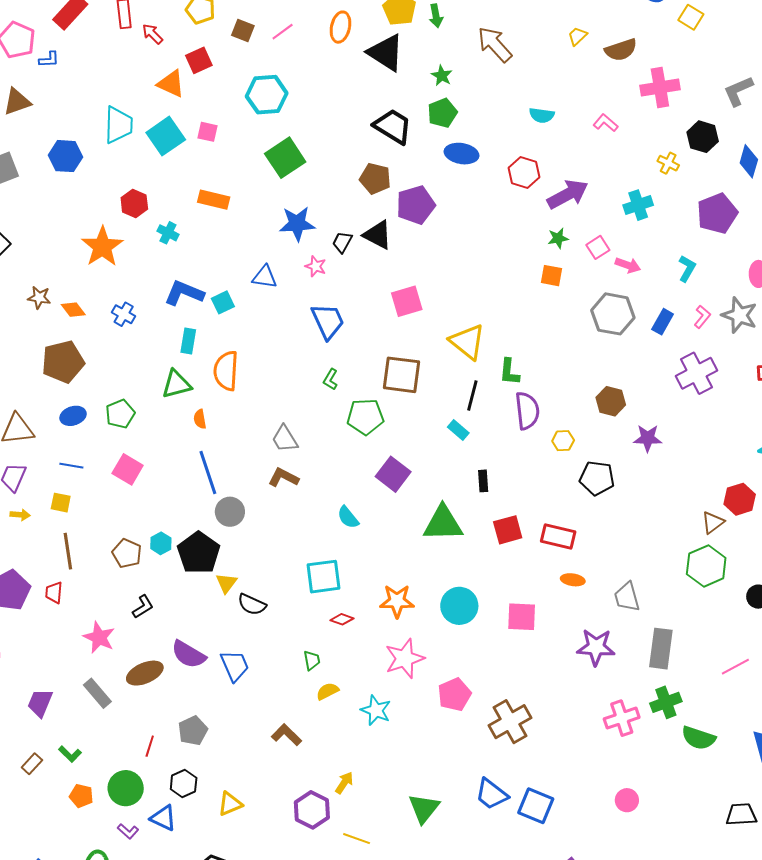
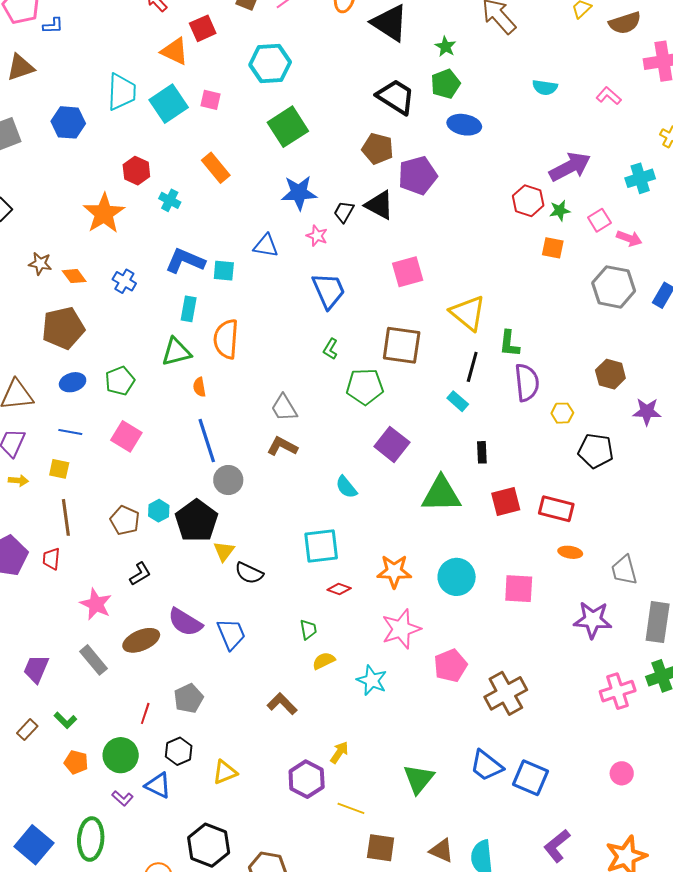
red hexagon: (524, 173) -> (528, 201), moved
orange rectangle: (214, 200) -> (216, 168), turned 36
cyan square: (223, 302) -> (224, 271), turned 30

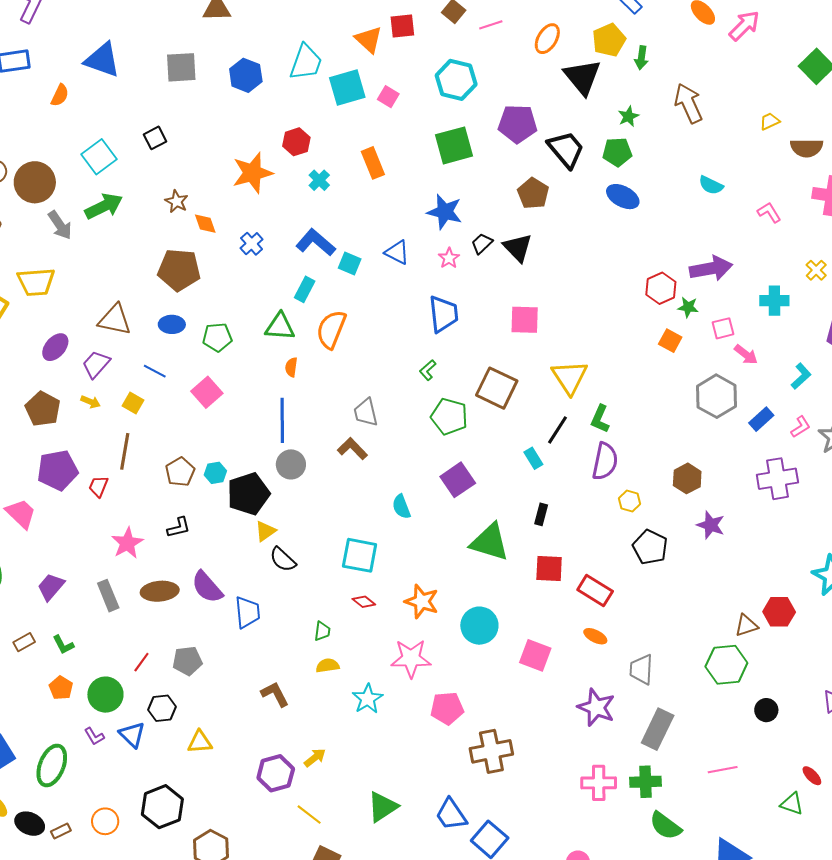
purple pentagon: (418, 175) -> (518, 124), moved

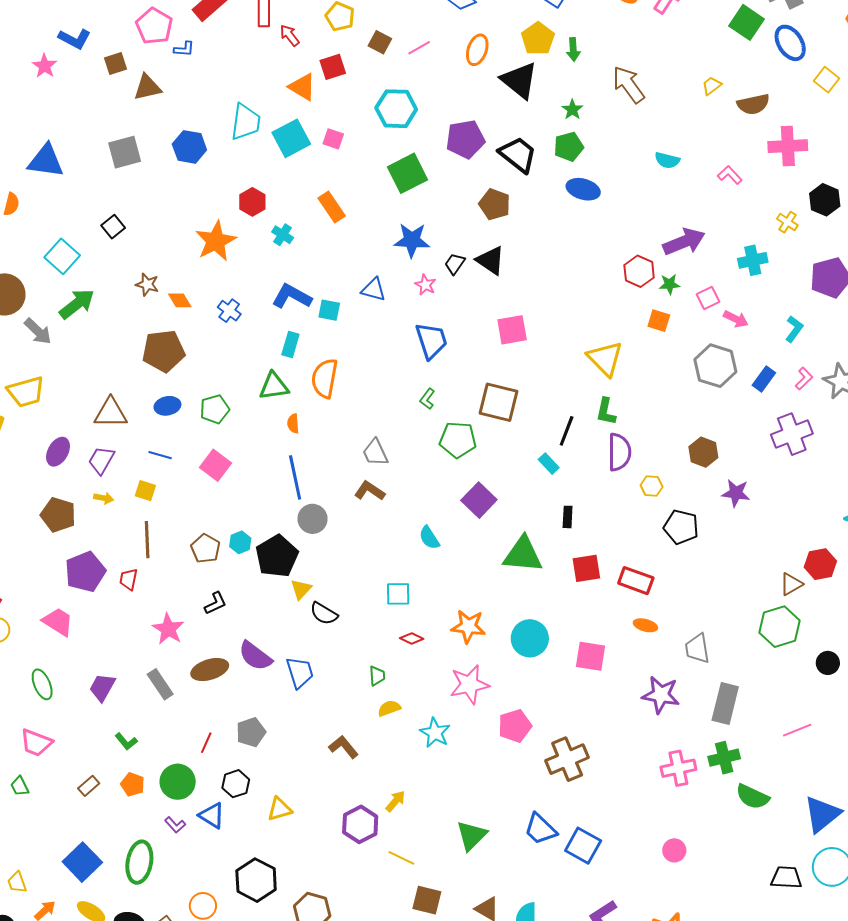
yellow triangle: (570, 377) -> (605, 359), moved
cyan square: (360, 555) -> (398, 594), size x0.7
brown rectangle: (24, 642) -> (89, 786), moved

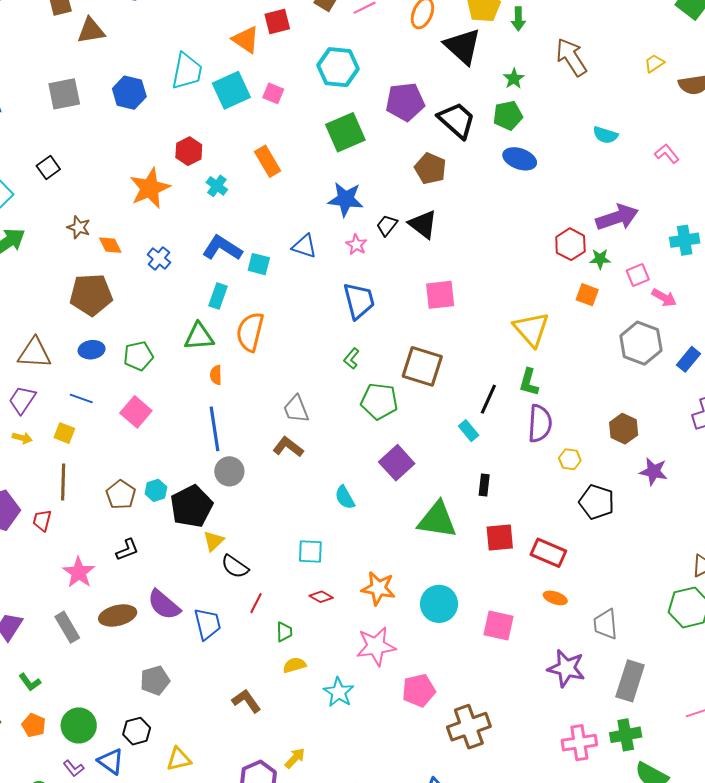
red line: (206, 743) -> (256, 603), moved

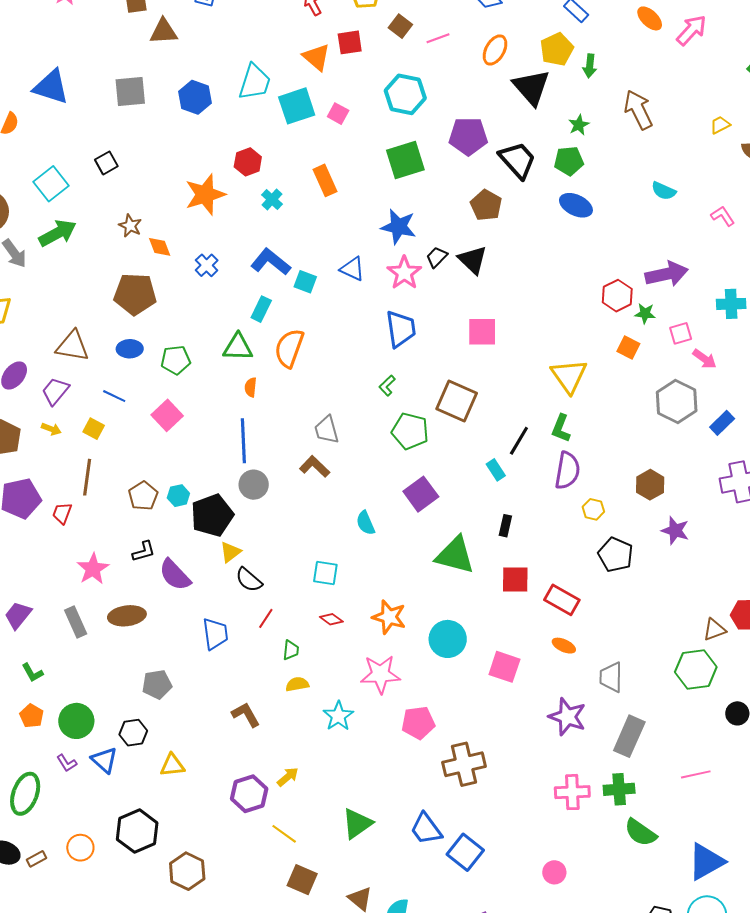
pink star: (356, 245) -> (404, 273), size x1.6
purple semicircle: (164, 605) -> (175, 575), moved

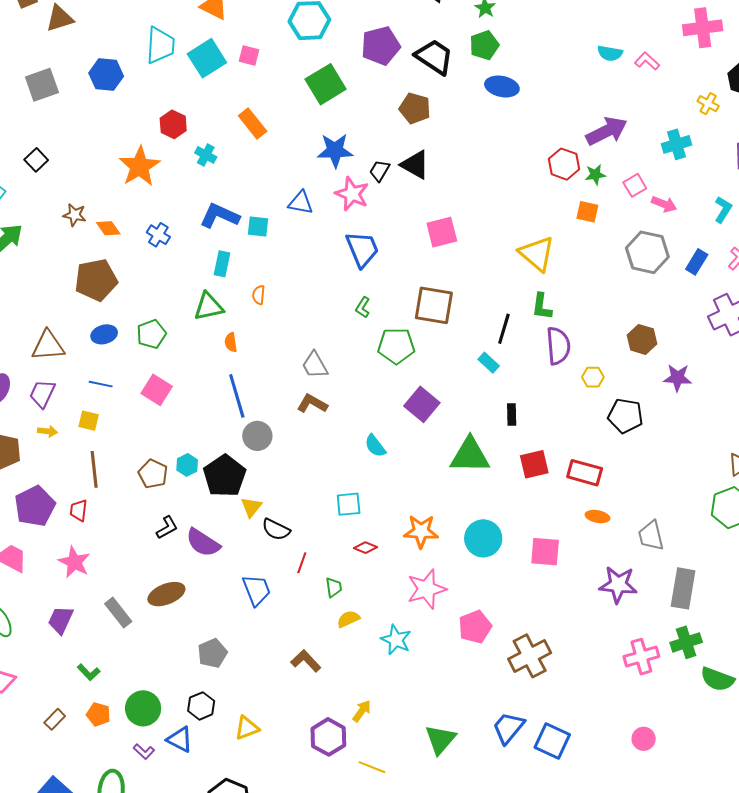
cyan semicircle: (664, 191) -> (610, 53), moved
orange semicircle: (289, 348) -> (259, 295), size x0.5
pink star: (93, 569) -> (74, 562), moved
blue trapezoid: (426, 829) -> (508, 728), turned 90

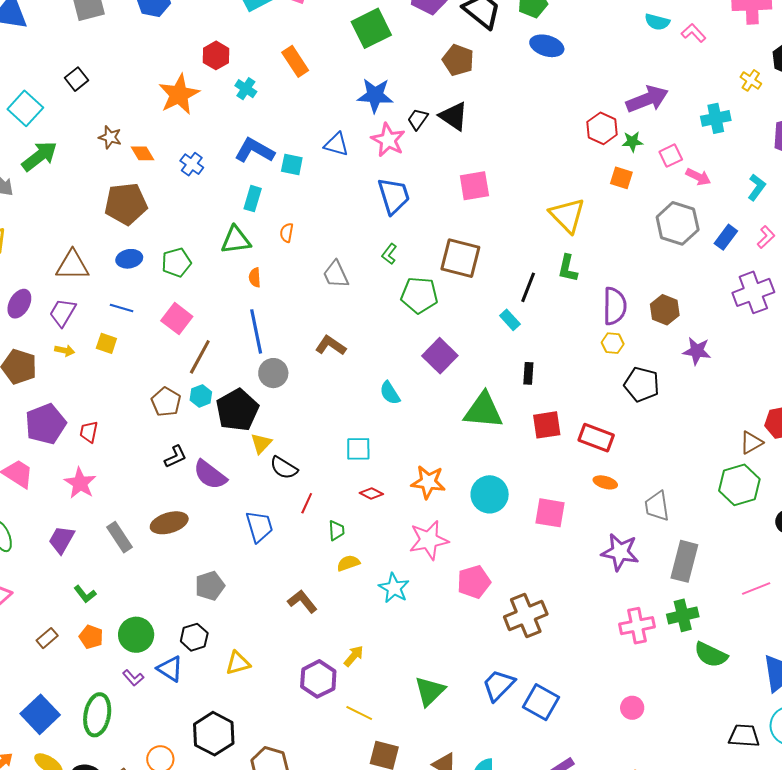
purple semicircle: (558, 346) -> (615, 306), moved
gray trapezoid: (315, 365) -> (336, 274), moved
brown line: (94, 469) -> (200, 357), moved, turned 30

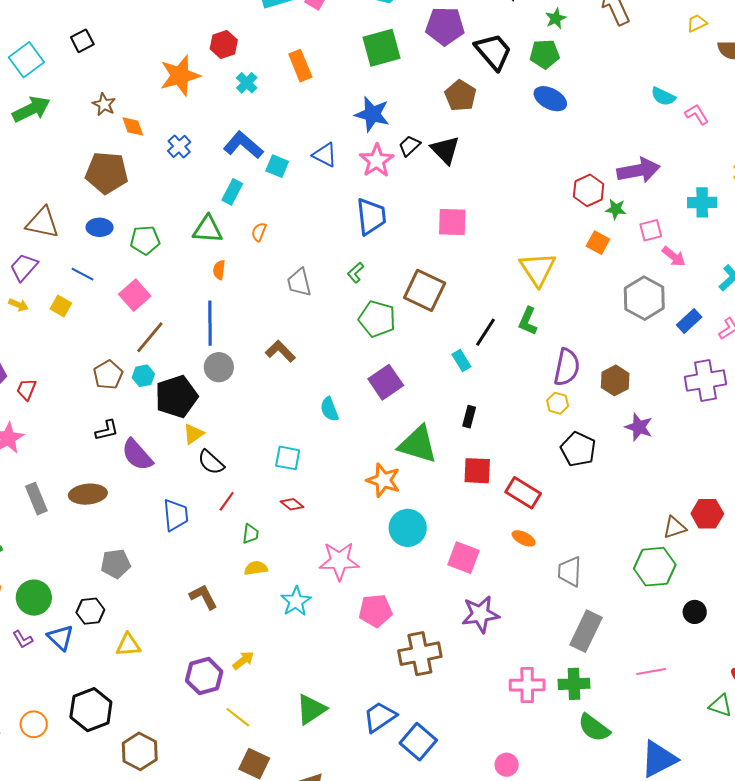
orange star: (428, 482) -> (383, 480), moved
purple star: (620, 552) -> (480, 614), moved, turned -30

